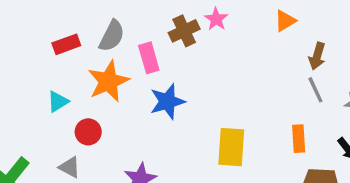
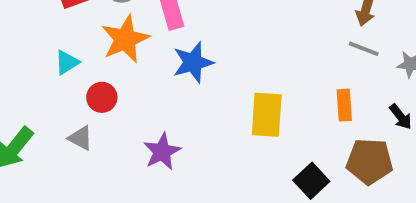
gray line: (315, 90) -> (364, 49), turned -44

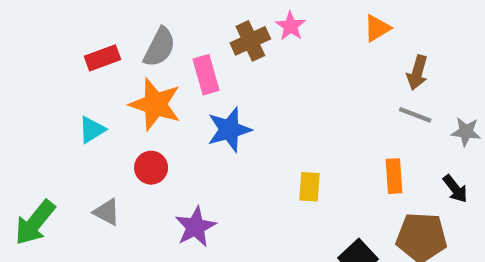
orange star: (125, 39) -> (155, 104), turned -30
red circle: (102, 97) -> (151, 168), moved
yellow rectangle: (267, 115) -> (310, 187), size x0.6

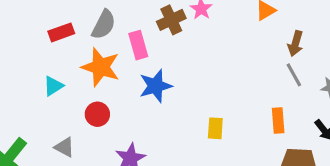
gray line: (415, 115) -> (294, 75), turned 40

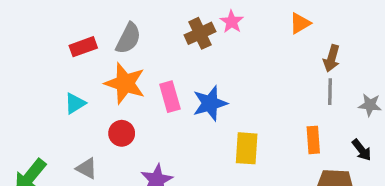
pink rectangle: (138, 45) -> (170, 97), moved
gray line: (294, 75) -> (330, 92), turned 30
blue star: (156, 86) -> (210, 103), moved
yellow rectangle: (215, 128) -> (247, 148), size x1.4

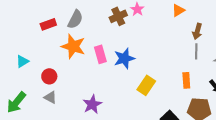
cyan triangle: (75, 103) -> (22, 61), moved
red circle: (122, 133) -> (49, 76), moved
yellow rectangle: (247, 148) -> (146, 85), turned 30

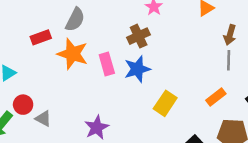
brown cross: (118, 16) -> (139, 36), moved
red rectangle: (48, 24) -> (41, 37), moved
red circle: (49, 76) -> (23, 105), moved
orange rectangle: (186, 80) -> (216, 97), turned 56

